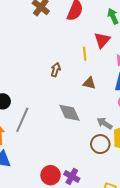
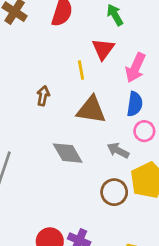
brown triangle: (89, 83) -> (91, 110), size x1.6
gray arrow: (105, 123) -> (118, 150), moved

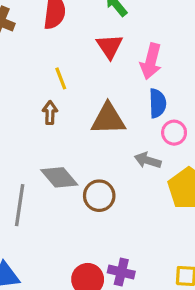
yellow line: (81, 70) -> (61, 78), moved
gray diamond: (68, 153) -> (59, 177), moved
brown circle: (114, 192) -> (99, 196), moved

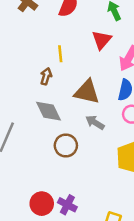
gray arrow: (148, 160) -> (95, 123), moved
gray diamond: (59, 177) -> (49, 111), moved

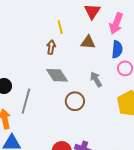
brown triangle: (87, 92) -> (88, 42), moved, size x0.7
gray arrow: (95, 123) -> (96, 79), turned 35

